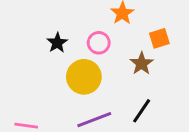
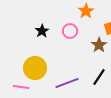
yellow circle: (84, 77) -> (35, 68), moved

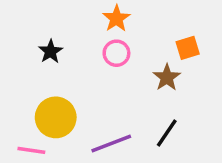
orange star: (86, 11) -> (116, 18), moved
black star: (42, 31) -> (50, 51), moved

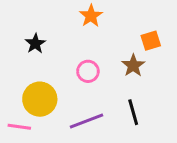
pink circle: (116, 53) -> (88, 71), moved
black line: (167, 133) -> (133, 112), turned -50

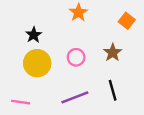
orange square: (151, 41) -> (127, 21), moved, turned -35
yellow circle: (40, 99) -> (37, 63), moved

